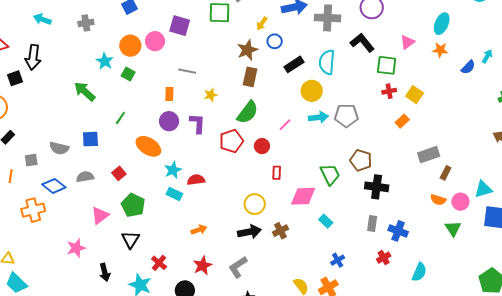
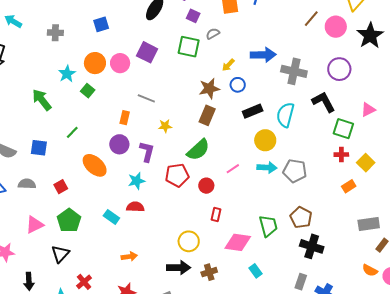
cyan star: (173, 170) -> (136, 181), moved

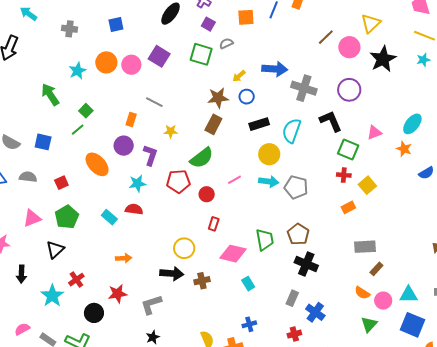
green square: (88, 91) -> (86, 111), moved

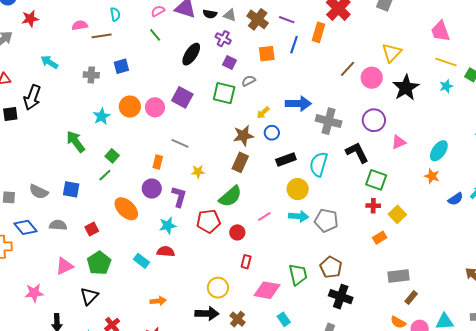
blue square: (116, 25) -> (121, 66), moved
pink triangle: (374, 133) -> (399, 142), moved
brown cross: (202, 281) -> (238, 319), turned -35

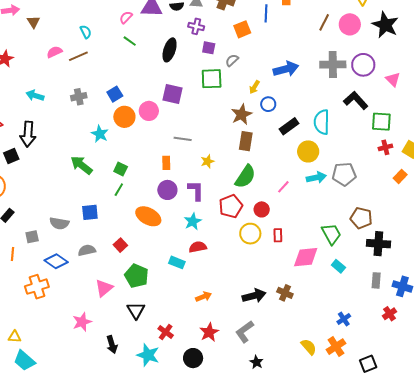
blue square: (121, 66) -> (115, 94), moved
gray cross: (329, 121) -> (333, 65), moved
pink triangle: (399, 142) -> (393, 79), turned -35
yellow circle: (218, 288) -> (250, 234), moved
cyan rectangle: (284, 319) -> (338, 266), moved

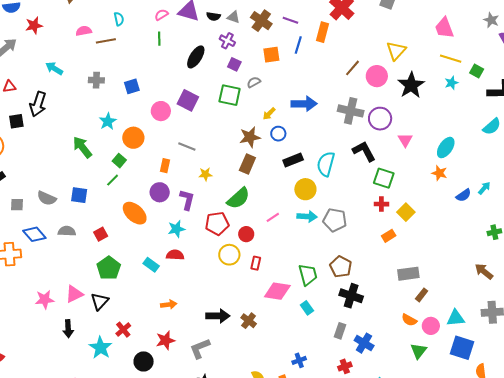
green line: (130, 41) -> (159, 39), turned 40
orange circle: (124, 117) -> (133, 138), moved
pink triangle: (104, 288) -> (74, 294), moved

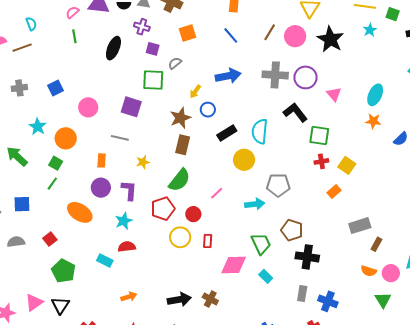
blue line: (298, 45) -> (231, 35), moved, turned -48
purple square: (188, 100) -> (131, 107), moved
cyan arrow: (307, 216) -> (255, 204), moved

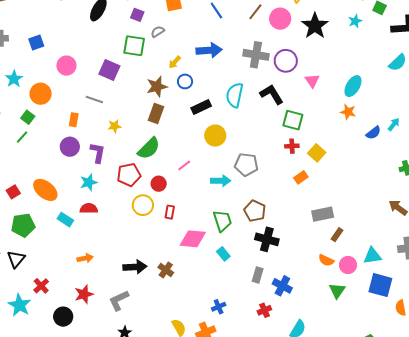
cyan semicircle: (260, 131) -> (235, 95), moved
orange ellipse: (80, 212) -> (45, 190), moved
green pentagon: (64, 271) -> (23, 225), turned 30

